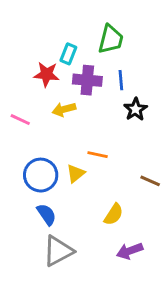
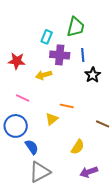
red star: (46, 74) -> (17, 61), moved
pink line: (20, 120) -> (23, 98), moved
blue circle: (41, 175) -> (16, 126), moved

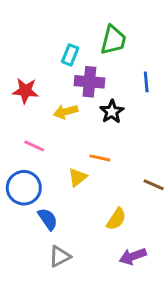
blue line: (83, 55) -> (146, 82), moved
black star: (93, 75) -> (112, 112), moved
gray triangle: (40, 172) -> (60, 256), size x0.7

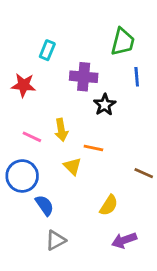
green trapezoid: (113, 40) -> (123, 42), moved
cyan rectangle: (70, 55) -> (47, 50), moved
yellow arrow: (66, 112) -> (61, 130), moved, turned -85
yellow triangle: (78, 177) -> (72, 166), turned -36

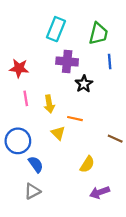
cyan rectangle: (47, 50) -> (56, 29), moved, size x1.5
pink line: (32, 137) -> (26, 98), moved, turned 56
gray triangle: (56, 240) -> (32, 191), moved

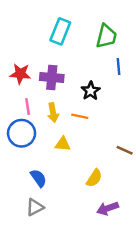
purple cross: (67, 62) -> (52, 77), moved
orange line: (75, 119) -> (80, 116), moved
yellow triangle: (58, 133) -> (63, 144), turned -40
blue circle: (18, 141) -> (22, 133), moved

